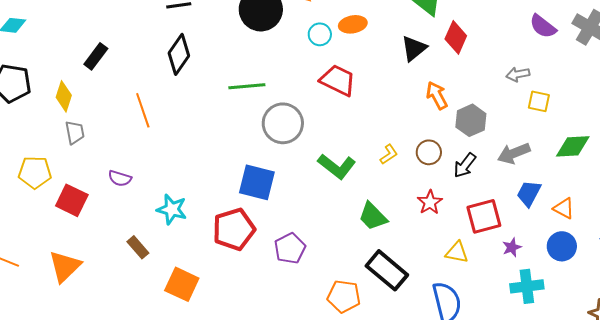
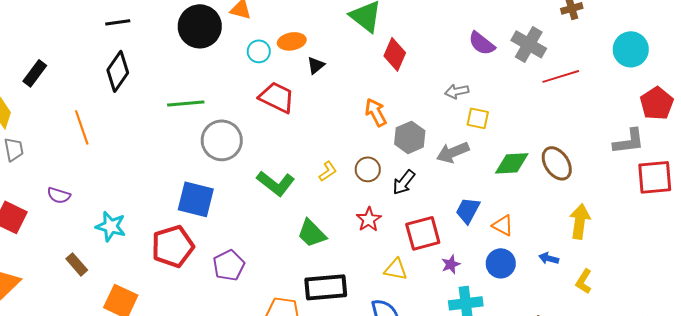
black triangle: (414, 48) -> (316, 65), moved, size x0.7
gray arrow: (514, 153) -> (453, 152), moved
black rectangle: (387, 270) -> (326, 287), turned -45

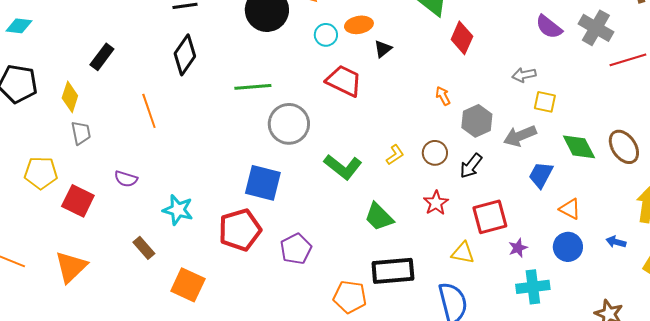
orange arrow: (376, 112) -> (443, 96), size x0.7
green diamond: (512, 163) -> (579, 147), turned 66
blue trapezoid: (468, 210) -> (541, 175), moved

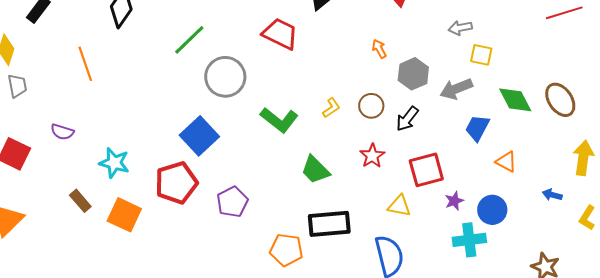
green line: (253, 87) -> (189, 40), turned -39
blue square: (263, 183) -> (199, 136), turned 33
blue circle: (568, 247) -> (492, 210), moved
orange square: (188, 285) -> (124, 215), moved

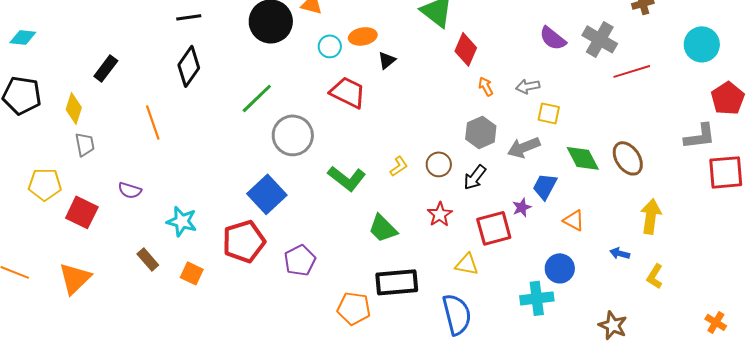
orange arrow: (379, 49) -> (486, 86), moved
purple star: (454, 201) -> (522, 207), moved
orange square: (124, 215) -> (192, 273), size x0.7

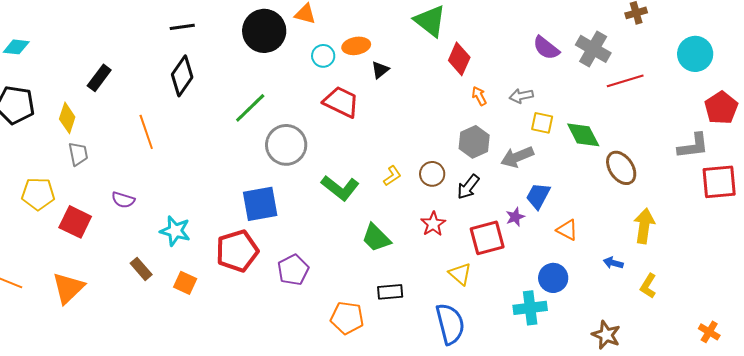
green diamond: (583, 158) -> (583, 135), moved
blue square: (267, 194) -> (260, 204), turned 33
yellow triangle: (467, 264) -> (460, 274), turned 30
black rectangle: (397, 282) -> (390, 292), size x0.6

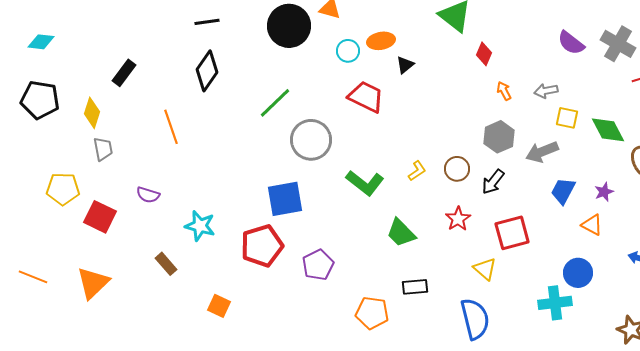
red diamond: (459, 59) -> (484, 54), size x0.7
purple star: (515, 217) -> (604, 192), moved
orange square: (185, 283) -> (219, 306), moved

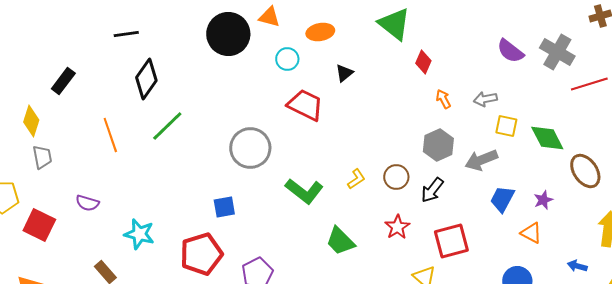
black line: (207, 22) -> (126, 34), moved
orange ellipse: (381, 41) -> (320, 32), moved
green line: (275, 103) -> (167, 126), moved
blue square: (285, 199) -> (224, 207), size x0.6

